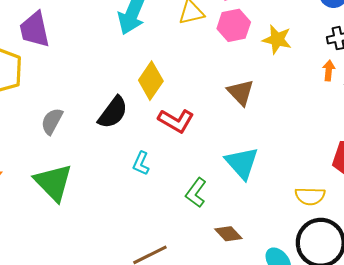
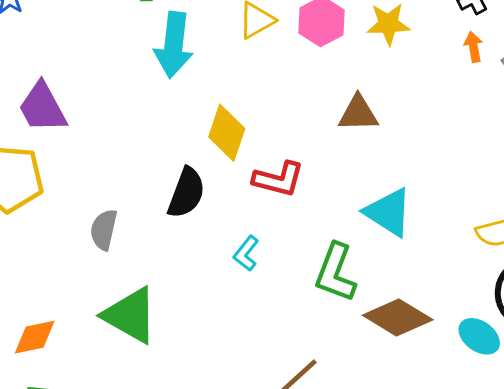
brown triangle: (241, 92) -> (358, 113), turned -32
cyan L-shape: (141, 163) -> (246, 253), turned 30
green L-shape: (196, 193) -> (335, 273), size x1.4
brown diamond: (228, 234) -> (398, 317), size x1.6

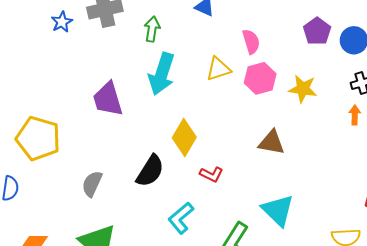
purple trapezoid: (42, 107) -> (108, 99), moved
red L-shape: (278, 179) -> (211, 174), size x0.7
cyan L-shape: (246, 253) -> (181, 218), size x1.4

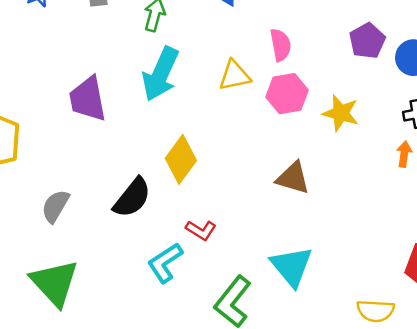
red L-shape: (211, 174) -> (201, 230), moved

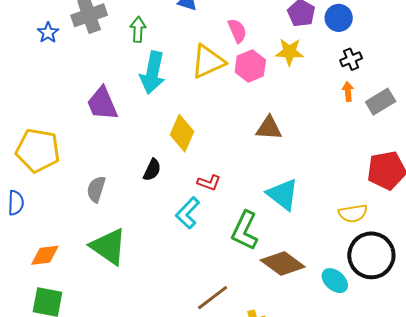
yellow triangle: (234, 76) -> (208, 61), size x1.4
yellow star: (341, 113) -> (290, 52), moved
black semicircle: (132, 198) -> (152, 170), size x0.7

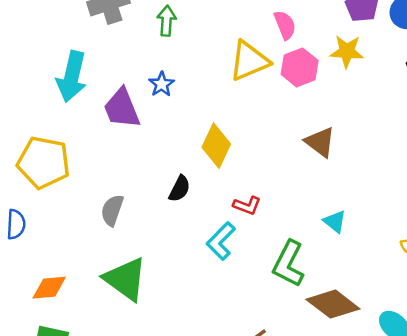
blue star: (48, 33) -> (162, 84), moved
cyan arrow: (153, 73) -> (72, 77), moved
brown triangle: (269, 128) -> (320, 142), turned 32
cyan triangle: (283, 194) -> (335, 222), size x0.6

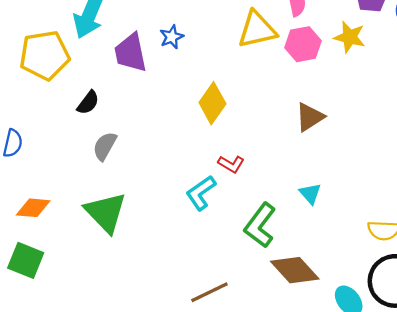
brown triangle: (320, 142) -> (310, 117), turned 40
yellow pentagon: (44, 162) -> (45, 55), moved, turned -30
black semicircle: (180, 189) -> (88, 103), moved

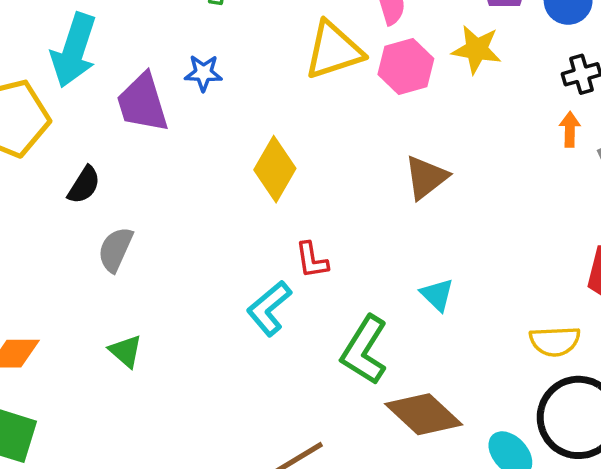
blue star: (172, 37) -> (203, 73), turned 30
red L-shape: (231, 164) -> (312, 260), turned 55
green triangle: (106, 212) -> (126, 351), size x0.5

